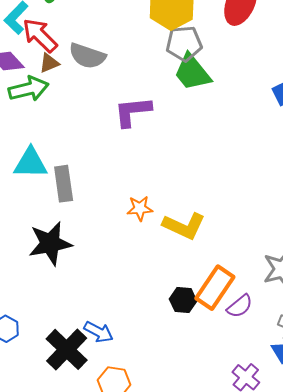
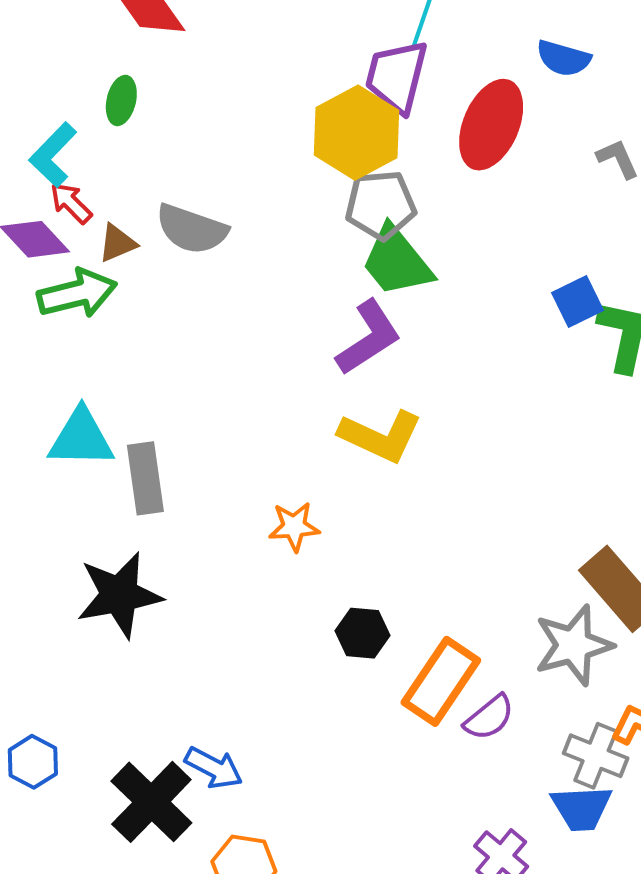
red arrow: (40, 35) -> (71, 203), moved, size x0.6
purple L-shape: (133, 112) -> (369, 338), moved, turned 153
yellow L-shape: (184, 226) -> (381, 436), moved
black hexagon: (183, 300) -> (362, 633), moved

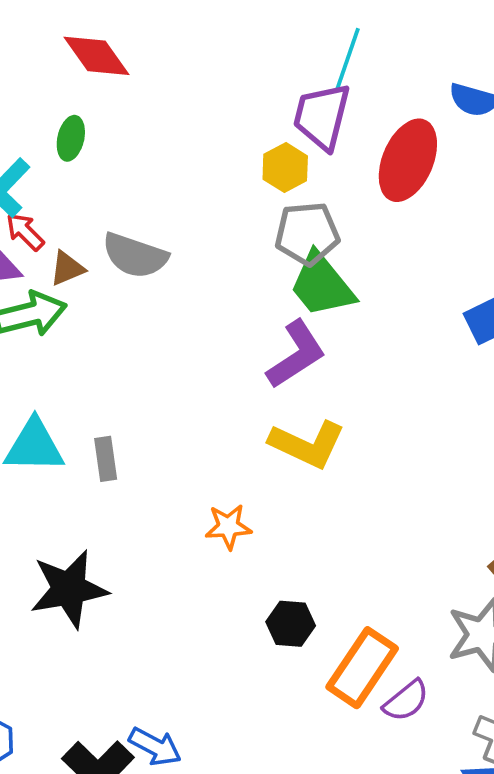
yellow hexagon: (356, 133) -> (285, 168), size x0.6
gray rectangle: (145, 478) -> (106, 459), moved, size x0.7

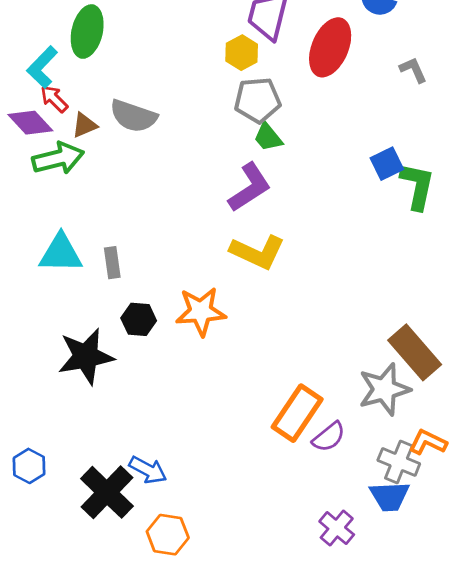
green ellipse: (71, 138) -> (87, 32), size x1.6
green trapezoid: (322, 285) -> (268, 137), size x0.6
orange star: (228, 527) -> (201, 311), size x1.5
black hexagon: (291, 624) -> (139, 319), moved

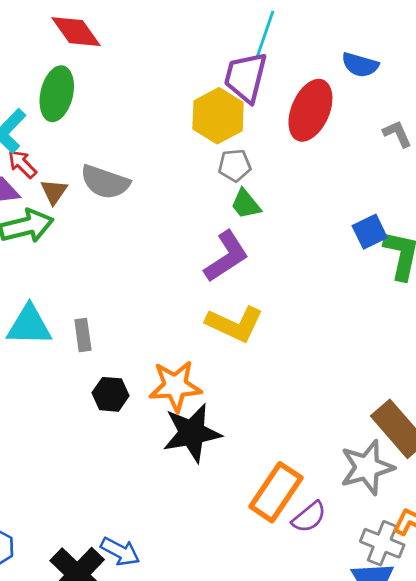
yellow hexagon: (242, 53) -> (218, 116), size x1.5
gray pentagon: (257, 100) -> (235, 165), size x0.7
brown triangle: (85, 125) -> (54, 192), turned -32
black star: (86, 356) -> (192, 433), moved

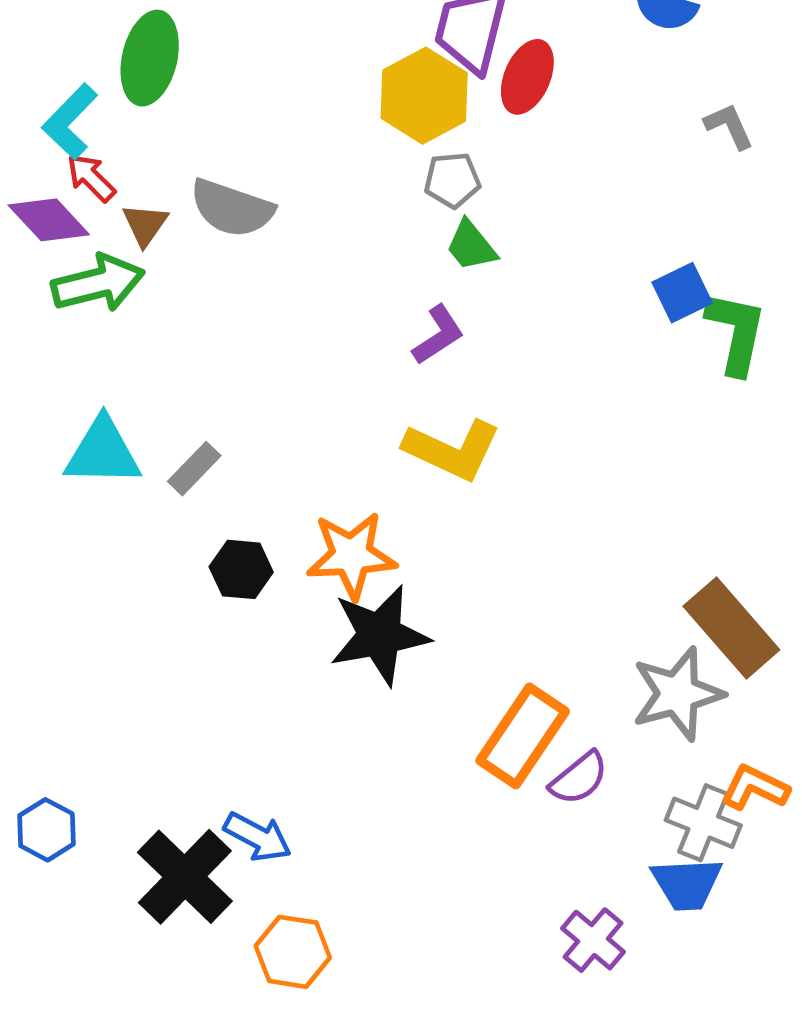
red ellipse: (310, 110) -> (527, 77), moved, size x0.7
purple L-shape: (226, 256) -> (438, 335), size x0.7
gray rectangle: (83, 335) -> (194, 469), turned 52

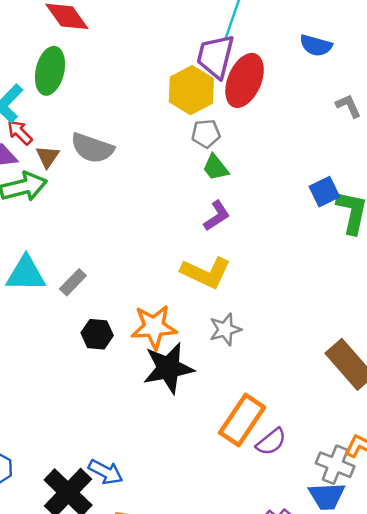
red ellipse: (527, 77) -> (245, 80), size x1.4
purple L-shape: (438, 335) -> (217, 216), moved
gray star: (677, 694) -> (225, 329), moved, size x0.7

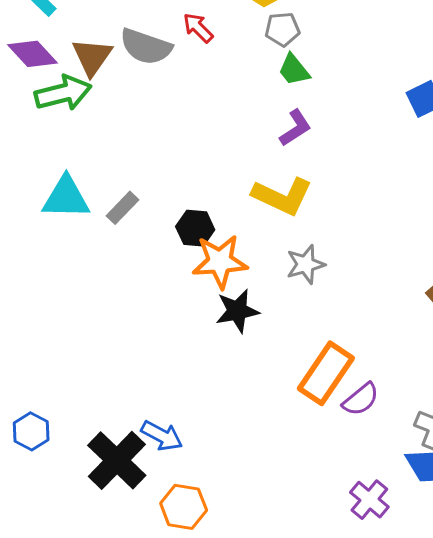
red arrow: (20, 132) -> (198, 28), moved
brown triangle: (48, 157) -> (92, 57), size x1.4
black hexagon: (97, 334) -> (195, 228), moved
black star: (168, 368) -> (237, 311), size x0.7

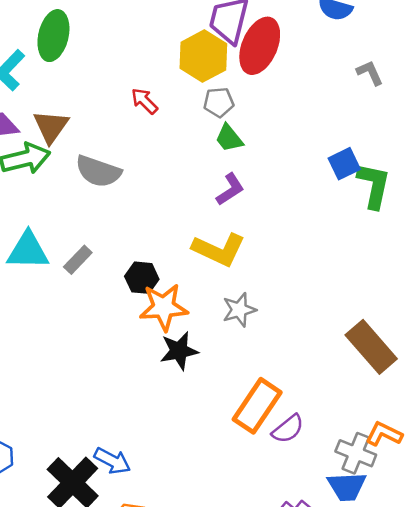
gray semicircle: (146, 47) -> (98, 171), moved

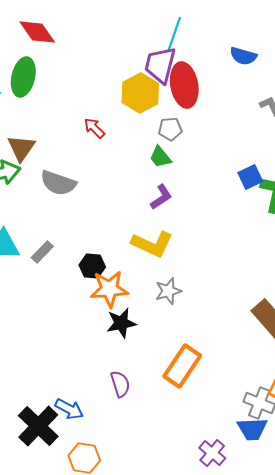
red ellipse: (260, 46) -> (184, 85), turned -33
gray pentagon: (219, 102) -> (170, 129), moved
purple semicircle: (288, 429) -> (120, 384), moved, turned -68

